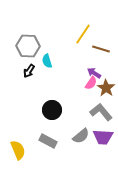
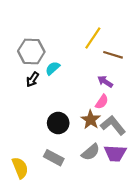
cyan semicircle: (47, 61) -> (53, 68), turned 64
pink semicircle: (91, 83) -> (102, 102), moved
brown star: (106, 88) -> (91, 120), moved

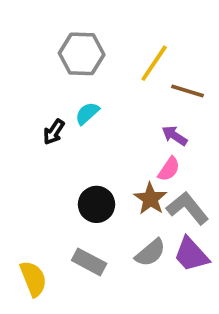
gray hexagon: (31, 51) -> (82, 54), moved
purple trapezoid: (115, 153) -> (191, 255), turned 45

